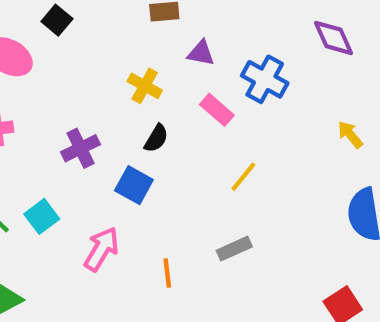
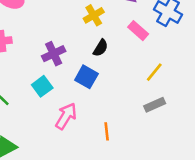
yellow cross: (145, 86) -> (94, 15), turned 30
cyan square: (42, 216) -> (42, 86), moved
gray rectangle: (234, 249) -> (155, 105), moved

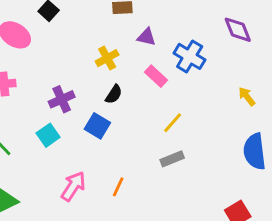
pink arrow: (66, 116) -> (73, 186), moved
orange line: (107, 131) -> (118, 187), turned 30

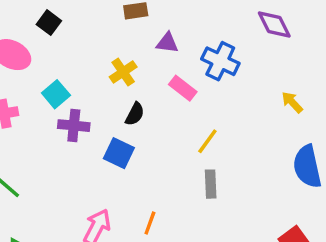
purple cross: (62, 99) -> (74, 126), turned 35
cyan square: (48, 135) -> (56, 94), moved
gray rectangle: (172, 159) -> (211, 184), turned -65

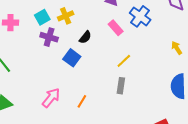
yellow cross: (123, 72) -> (66, 16), moved

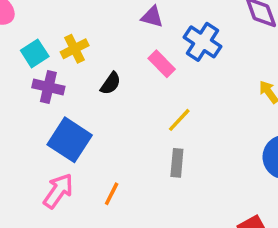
blue square: (72, 58) -> (70, 140), moved, size x1.4

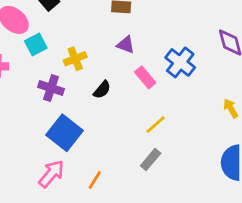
purple triangle: (152, 17) -> (126, 45), moved
cyan square: (35, 53) -> (36, 44), moved
gray rectangle: (177, 163) -> (151, 159), turned 30

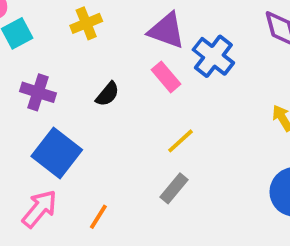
purple triangle: (126, 45) -> (167, 31), moved, size x1.5
yellow cross: (75, 59) -> (86, 23), moved

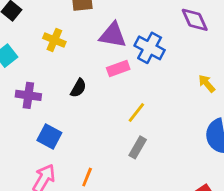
yellow cross: (86, 23) -> (54, 40), turned -35
pink rectangle: (166, 77) -> (118, 68), turned -60
blue square: (57, 153) -> (49, 137), size x0.7

